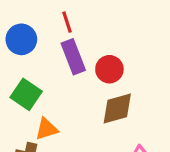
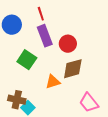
green square: (26, 94) -> (27, 60), moved
orange triangle: (46, 129) -> (53, 82), moved

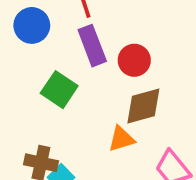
orange triangle: (53, 82) -> (121, 139), moved

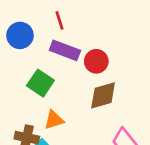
purple rectangle: (92, 46) -> (65, 50), turned -48
orange triangle: (121, 139) -> (54, 120), moved

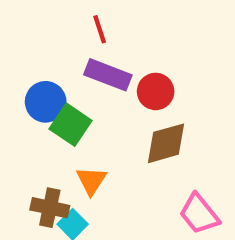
blue circle: (20, 35) -> (46, 102), moved
orange triangle: (54, 120) -> (91, 181), turned -40

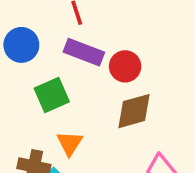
blue circle: (46, 102) -> (21, 45), moved
green square: (71, 125) -> (52, 95), turned 32

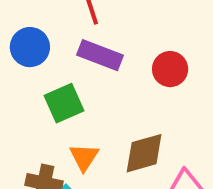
red circle: (125, 66) -> (170, 69), moved
brown diamond: (134, 111) -> (144, 153), moved

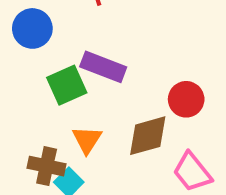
purple rectangle: (100, 55) -> (103, 67), moved
red circle: (170, 69) -> (186, 99), moved

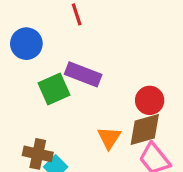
brown diamond: (148, 136) -> (145, 130), moved
orange triangle: (87, 140) -> (109, 138), moved

